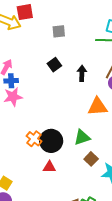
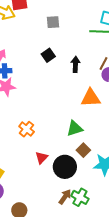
black circle: (51, 141) -> (65, 167), moved
red triangle: (49, 167) -> (42, 158), turned -48

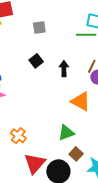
orange triangle: (91, 98) -> (81, 101), turned 35
red triangle: (42, 158) -> (35, 163), size x1.6

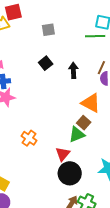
brown square: (76, 154) -> (84, 123), moved
red triangle: (35, 163) -> (63, 154), moved, size x0.7

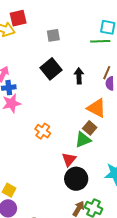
black square: (46, 63) -> (51, 69), size x1.5
orange cross: (29, 138) -> (43, 131), moved

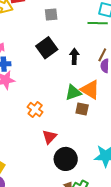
brown square: (90, 128) -> (82, 109), turned -32
green triangle: (83, 140) -> (73, 92), moved
red triangle: (69, 159) -> (50, 137), moved

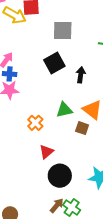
gray square: (51, 15) -> (63, 31), size x1.5
green triangle: (73, 92) -> (64, 110), moved

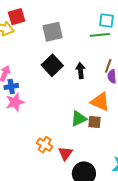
green triangle: (64, 110) -> (79, 119), moved
orange cross: (35, 123) -> (45, 145), moved

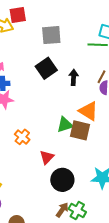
brown square: (94, 122) -> (80, 130), size x1.5
orange cross: (45, 145) -> (22, 137), moved

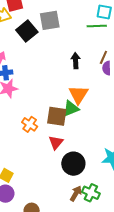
black square: (46, 68) -> (27, 31), moved
orange triangle: (88, 111) -> (78, 95), moved, turned 35
brown square: (80, 130) -> (57, 116), moved

